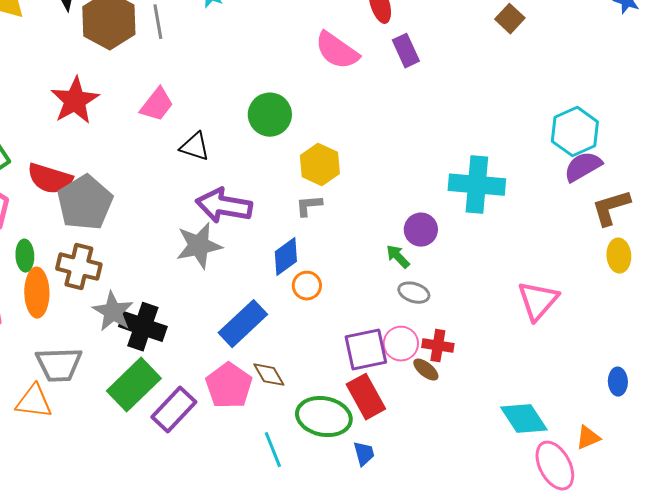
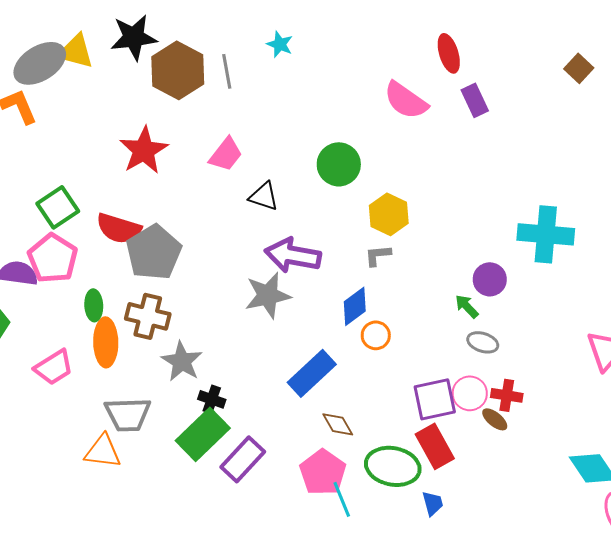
black cross: (143, 327) -> (212, 399), moved, size x0.6
pink pentagon: (229, 386) -> (323, 472), moved

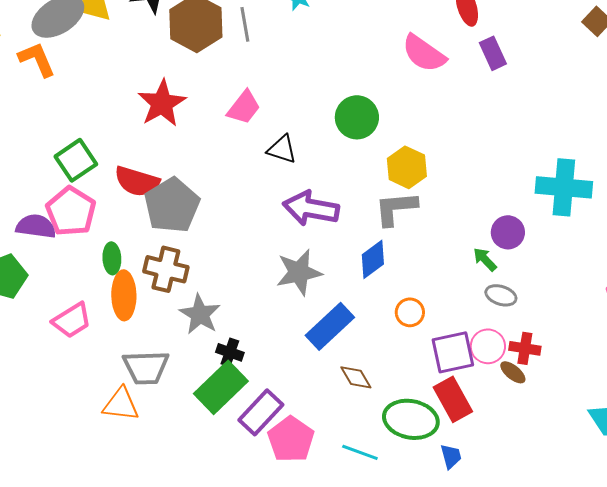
gray L-shape: (378, 255) -> (396, 208), size x1.6
gray star: (268, 295) -> (299, 272), moved
orange circle: (376, 335) -> (410, 312), moved
pink pentagon: (323, 472) -> (291, 439), moved
cyan line: (342, 499) -> (360, 452), turned -48

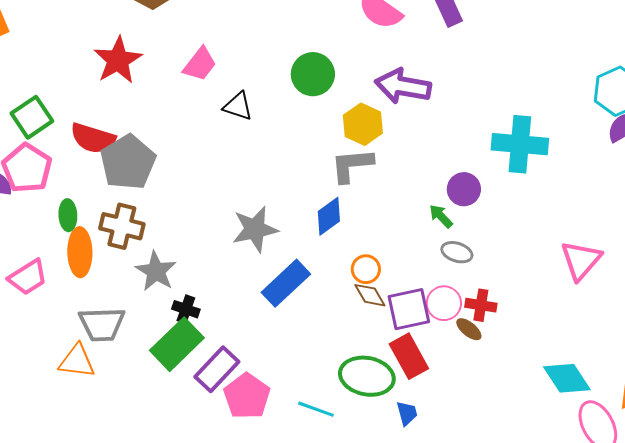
purple arrow: (311, 208) -> (403, 86), moved
brown diamond: (356, 377) -> (370, 295), moved

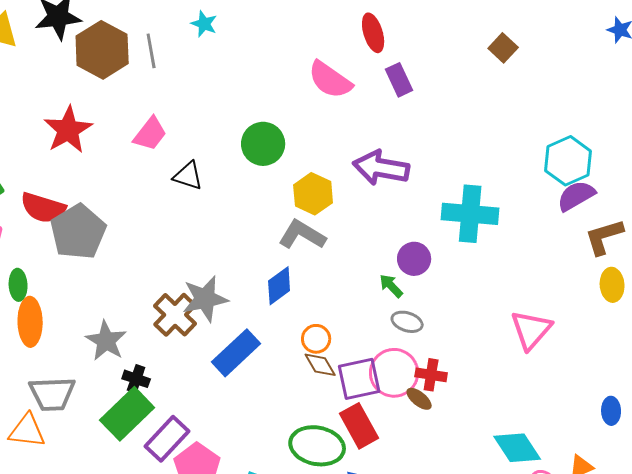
purple arrow: (403, 86) -> (381, 168), moved
gray L-shape: (352, 165) -> (302, 235), turned 36
brown cross: (122, 226) -> (175, 315), moved, turned 30
pink circle: (444, 303) -> (394, 373), size x1.4

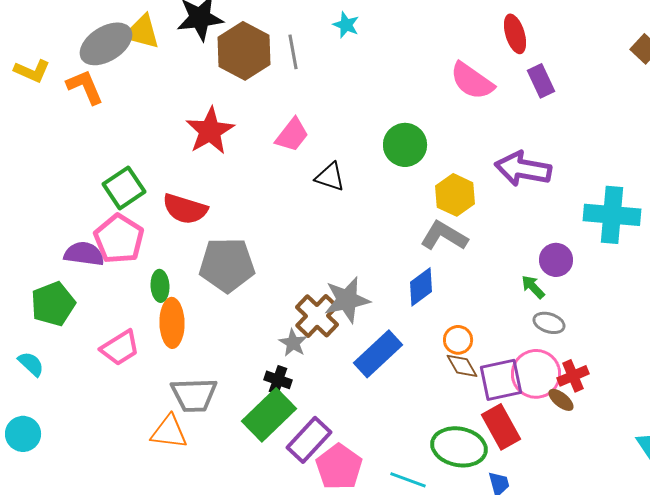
gray pentagon: (78, 232) -> (227, 265), moved, turned 30
gray star: (106, 341) -> (293, 343), moved, size x0.7
red cross: (431, 375) -> (573, 376), turned -32

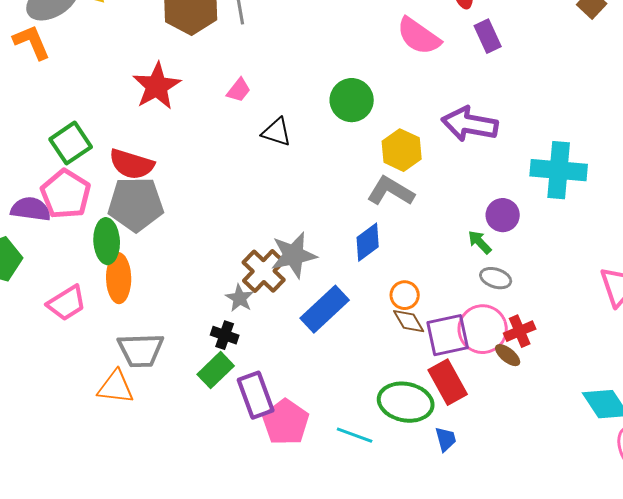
pink trapezoid: (292, 135) -> (239, 90), size x0.7
gray pentagon: (227, 265) -> (136, 204), moved
green ellipse: (160, 286) -> (107, 241), size x1.4
green rectangle: (269, 415) -> (216, 370), size x0.7
purple rectangle: (309, 440) -> (256, 395), turned -63

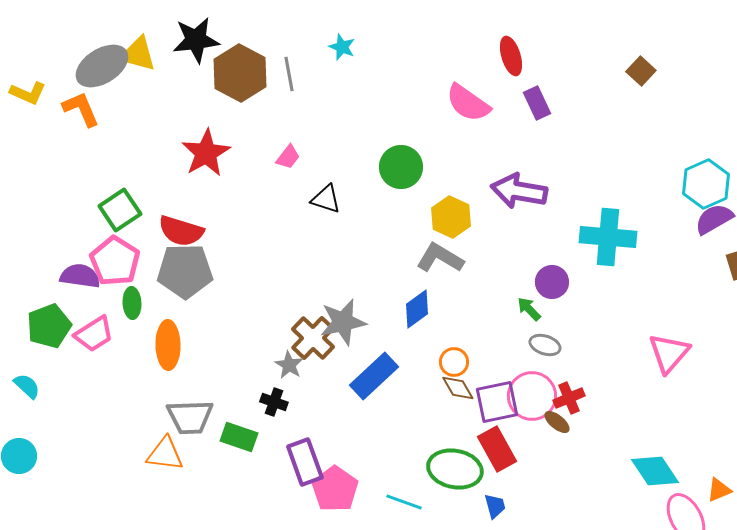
green ellipse: (107, 241) -> (132, 303), moved, size x0.7
pink trapezoid: (67, 303) -> (94, 334), moved
green rectangle: (216, 370) -> (239, 437), moved, turned 63

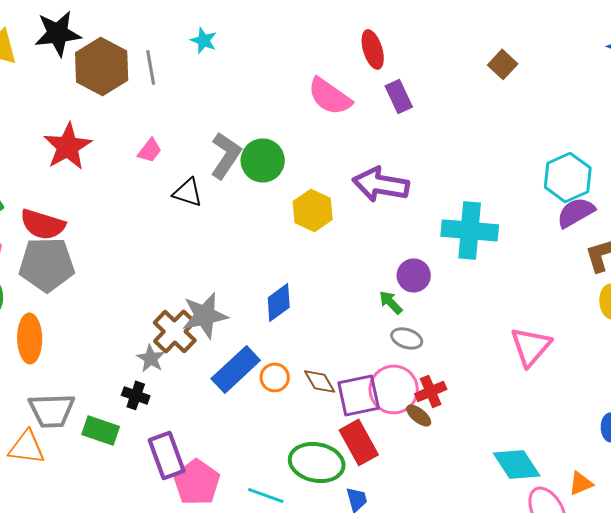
gray L-shape: (440, 258) -> (226, 155), moved, turned 93
orange circle: (454, 362) -> (275, 377), moved

